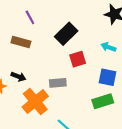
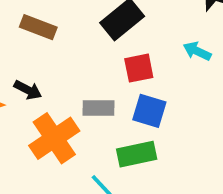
blue square: (108, 77) -> (149, 111), moved
green rectangle: (103, 101) -> (137, 154), moved

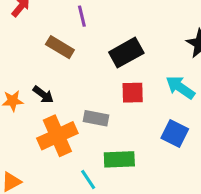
cyan arrow: (197, 51) -> (180, 87), size x1.4
blue square: (149, 111) -> (175, 133), moved

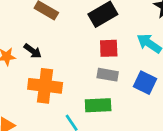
gray rectangle: (96, 118) -> (108, 75), moved
orange cross: (57, 136) -> (45, 86), turned 32

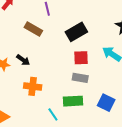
blue square: (145, 83) -> (106, 103), moved
orange cross: (45, 86) -> (33, 86), size x0.7

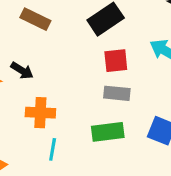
cyan line: (53, 114) -> (53, 149), moved, turned 48

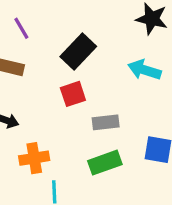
red square: (116, 61) -> (73, 94), moved

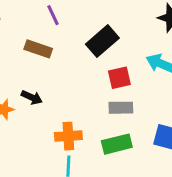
red square: (73, 94) -> (119, 78), moved
orange cross: (34, 158) -> (68, 136), moved

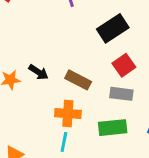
brown rectangle: (38, 49) -> (78, 80), moved
red square: (119, 78) -> (124, 65), turned -30

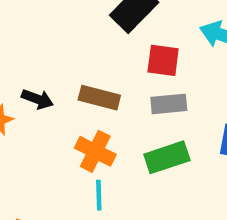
red square: (124, 65) -> (163, 60), turned -35
orange cross: (68, 114) -> (95, 151), turned 35

